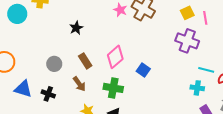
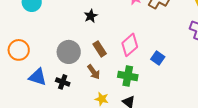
gray circle: (54, 64) -> (69, 52), size x1.5

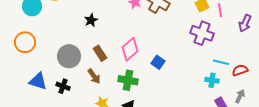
orange circle: (19, 50) -> (25, 42), moved

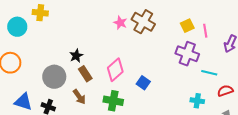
black star: (91, 20) -> (76, 56), moved
cyan line: (221, 62) -> (209, 73), moved

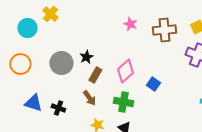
yellow cross: (40, 13) -> (50, 14), turned 35
brown cross: (143, 22) -> (164, 30), moved, turned -35
brown rectangle: (85, 74) -> (95, 75), turned 63
gray circle: (54, 77) -> (61, 63), moved

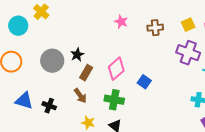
brown cross: (164, 30) -> (155, 28), size x0.7

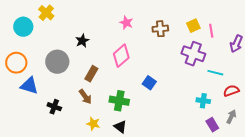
black star: (77, 55) -> (82, 41), moved
pink diamond: (116, 69) -> (121, 56), moved
blue triangle: (24, 101) -> (29, 86), moved

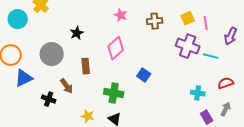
cyan line: (215, 73) -> (211, 56), moved
brown rectangle: (91, 74) -> (86, 66), turned -35
blue triangle: (29, 86) -> (24, 78), turned -42
brown arrow: (85, 97) -> (67, 86), moved

